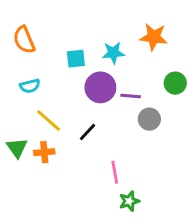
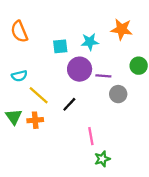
cyan semicircle: (30, 86) -> (19, 76), moved

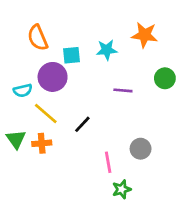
orange semicircle: (19, 32) -> (38, 38), moved
purple circle: (80, 69) -> (53, 77), moved
gray circle: (118, 94) -> (141, 149), moved

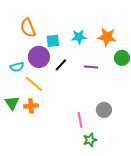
orange star: (145, 35) -> (107, 37), moved
black line: (82, 124) -> (61, 65), moved

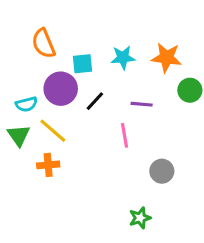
green triangle: (12, 103) -> (19, 135), moved
pink line: (80, 120) -> (124, 135), moved

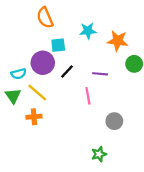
orange semicircle: (44, 44) -> (45, 18), moved
cyan star: (123, 58) -> (88, 31), moved

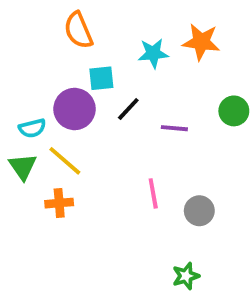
orange star: (118, 41) -> (201, 42), moved
black line: (67, 72) -> (128, 109), moved
pink line: (88, 96) -> (153, 193), moved
green star: (99, 154) -> (186, 276), moved

